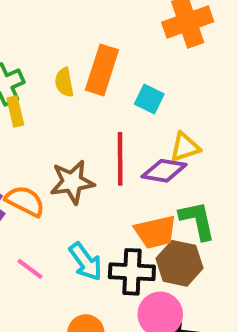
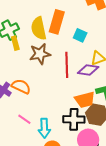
yellow semicircle: (64, 82) -> (39, 28), size x1.6
brown star: (72, 182) -> (40, 54), moved
cyan arrow: (86, 262) -> (44, 128), moved, turned 36

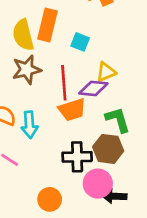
orange trapezoid: (85, 100) -> (72, 110), moved
cyan arrow: (44, 128) -> (29, 125), moved

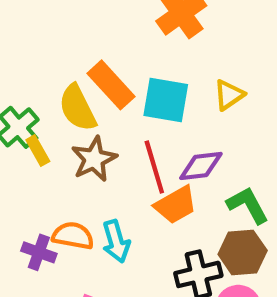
orange rectangle: (47, 25) -> (111, 85), turned -44
cyan square: (80, 42) -> (166, 100), size x1.6
yellow triangle: (106, 72) -> (229, 95), moved

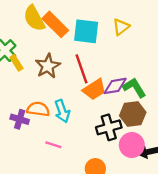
yellow semicircle: (78, 108) -> (34, 18), moved
purple diamond: (201, 166) -> (115, 86), moved

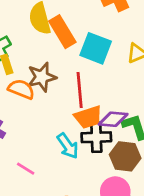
orange semicircle: (38, 109) -> (21, 89), moved
cyan arrow: (62, 111) -> (68, 146), moved, turned -30
black cross: (109, 127) -> (96, 137), moved

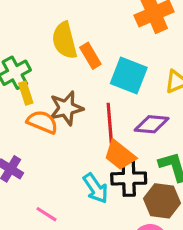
orange rectangle: (62, 32) -> (90, 56), size x0.7
orange trapezoid: (88, 117) -> (120, 155), turned 56
purple diamond: (113, 119) -> (152, 124), moved

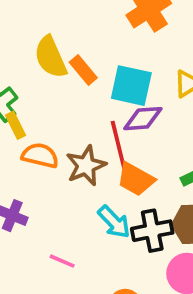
brown star: (66, 108) -> (86, 166), moved
purple diamond: (152, 124) -> (143, 119), moved
black cross: (129, 178) -> (152, 231), moved

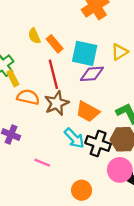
yellow semicircle: (50, 57) -> (34, 36), size x0.6
red line: (118, 145) -> (53, 74), moved
black cross: (152, 231) -> (98, 143), turned 30

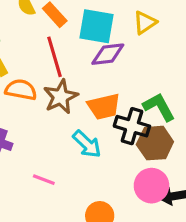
orange trapezoid: (88, 112) -> (104, 107), turned -40
black cross: (98, 143) -> (132, 126), moved

